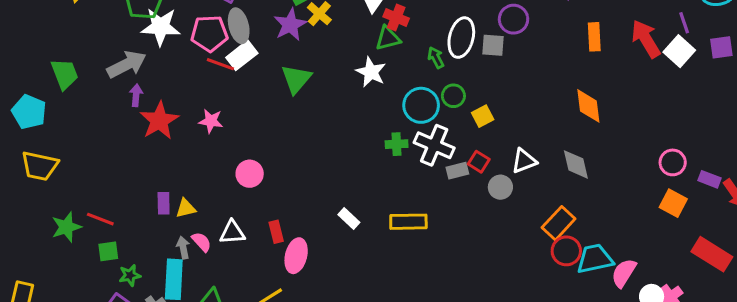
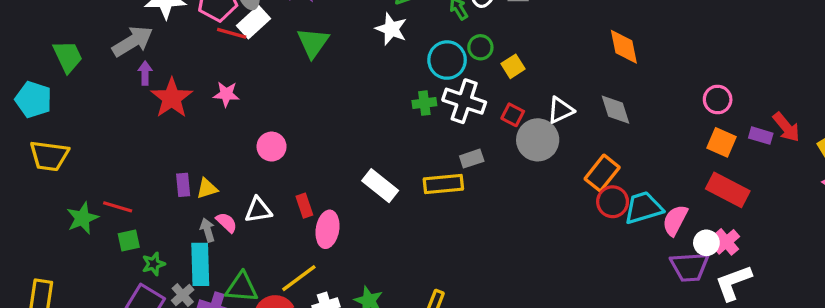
gray rectangle: (457, 171) -> (472, 159), moved
purple rectangle: (709, 179) -> (761, 136), moved
gray circle: (500, 187) -> (538, 140), size x1.6
white rectangle: (349, 219) -> (380, 186), size x1.5
red rectangle: (712, 254) -> (728, 190), moved

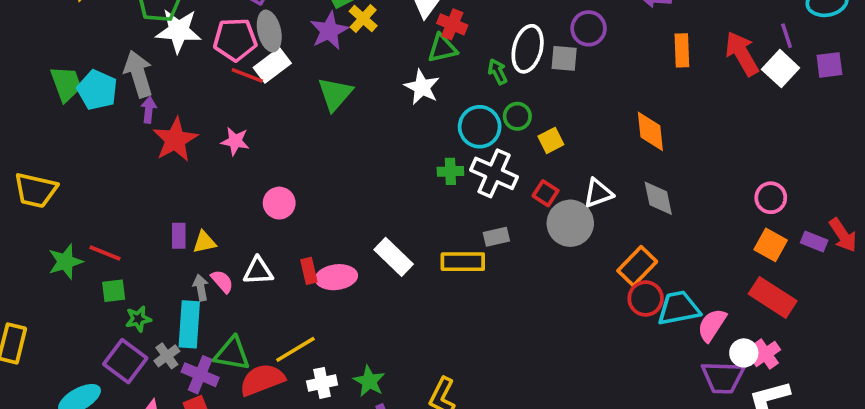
gray arrow: (133, 41) -> (138, 74), turned -81
orange diamond: (624, 47) -> (650, 131), moved
cyan pentagon: (33, 99) -> (97, 90), moved
pink ellipse: (327, 229) -> (336, 277), moved, turned 68

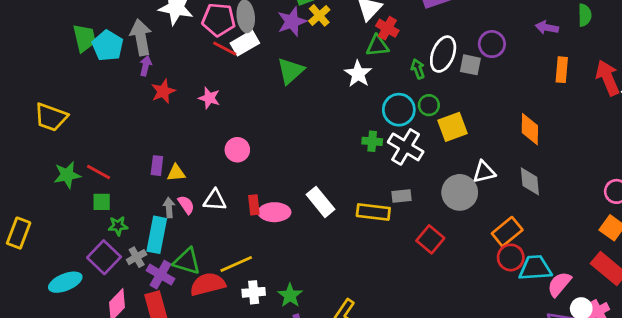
red star: (175, 140) -> (163, 91), size x0.7
yellow square: (551, 140) -> (452, 127), size x1.5
red square: (546, 193) -> (430, 239), moved, size x1.4

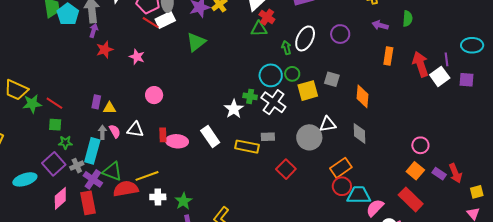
gray square: (470, 65) -> (332, 79), moved
white star: (358, 74) -> (234, 109), moved
yellow trapezoid: (51, 117) -> (16, 90), moved

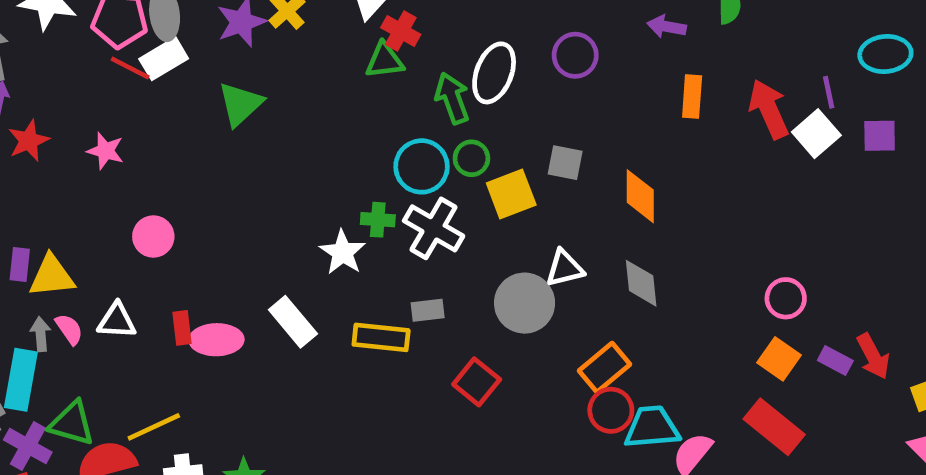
green arrow: (286, 48) -> (452, 98), size x1.5
yellow triangle: (109, 108) -> (52, 276), size x1.5

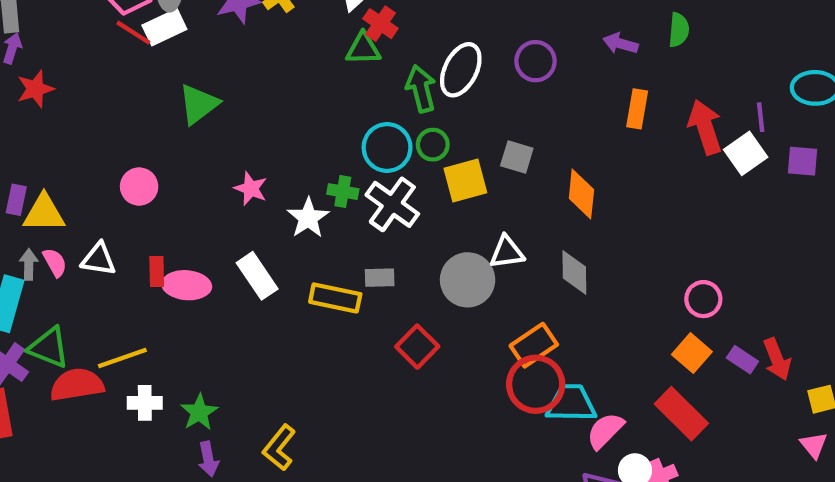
green triangle: (240, 104) -> (199, 104), moved
pink star: (105, 151) -> (251, 189), moved
red circle: (611, 410) -> (536, 384), size x1.4

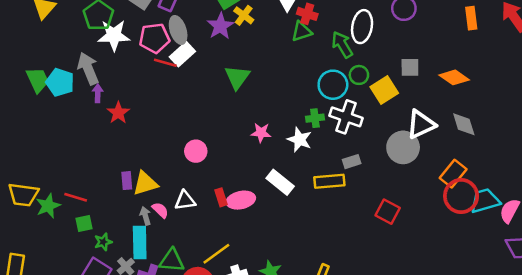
green triangle: (199, 104) -> (237, 77), moved
orange diamond: (581, 194) -> (454, 77), turned -44
white triangle: (507, 252) -> (421, 124), size x1.4
red square: (417, 347) -> (388, 212), moved

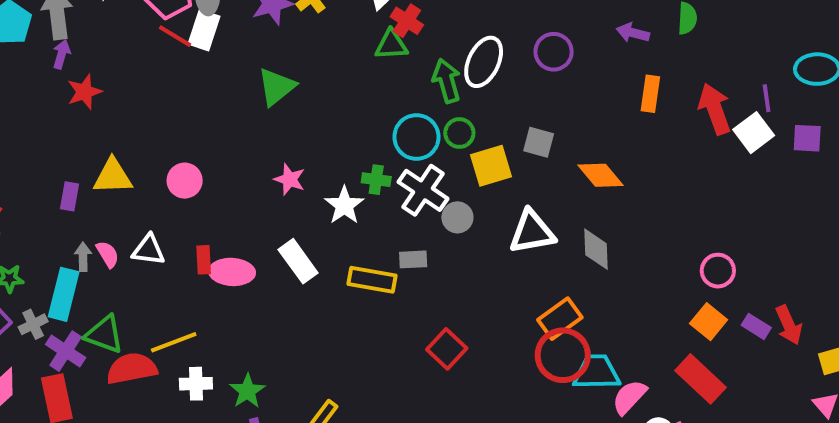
white rectangle: (182, 54) -> (204, 30), turned -45
gray circle: (403, 147) -> (457, 217), moved, size x0.6
yellow triangle: (145, 183) -> (113, 176), moved

